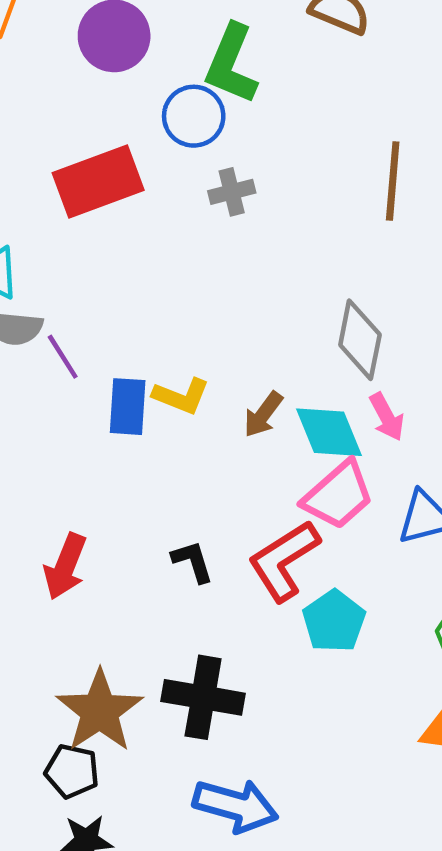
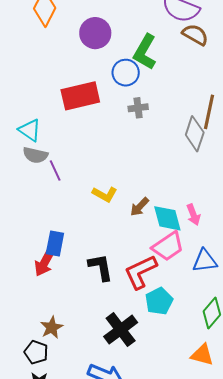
gray diamond: (360, 340) -> (195, 134), moved
blue rectangle: (128, 407) -> (55, 243), moved
black L-shape: (193, 562) -> (101, 267), size x1.4
black cross: (203, 697) -> (121, 330), moved, turned 36
brown star: (100, 711) -> (52, 327), size x0.6

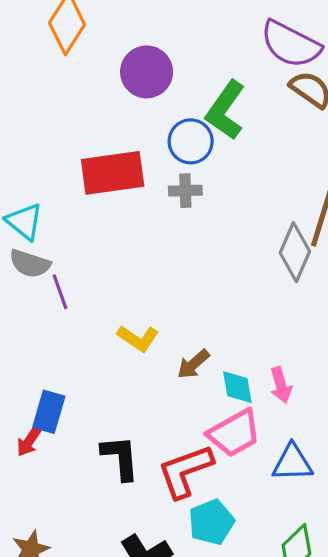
gray cross: (138, 108) -> (185, 191), moved
cyan diamond: (167, 218) -> (237, 387), size x0.7
red arrow: (45, 262) -> (29, 441), size x0.7

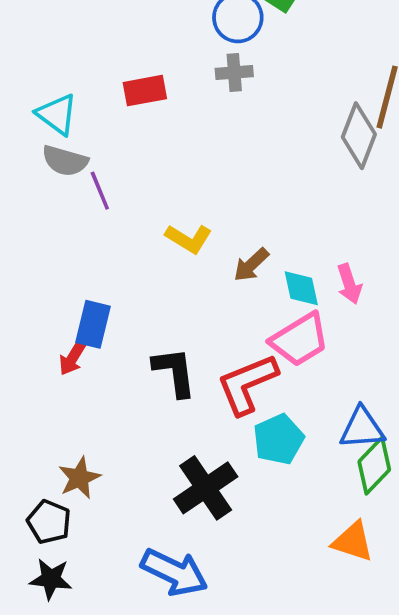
red rectangle: (113, 173) -> (145, 91), moved, size x0.6
blue triangle: (292, 463) -> (362, 428), moved

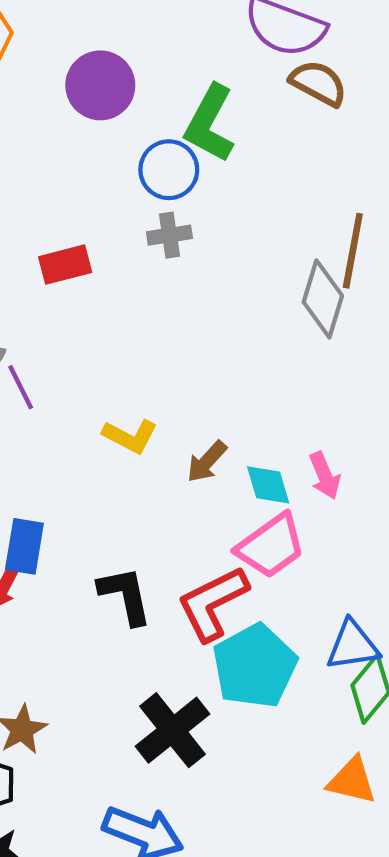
cyan pentagon: (279, 439) -> (255, 666), size x1.4

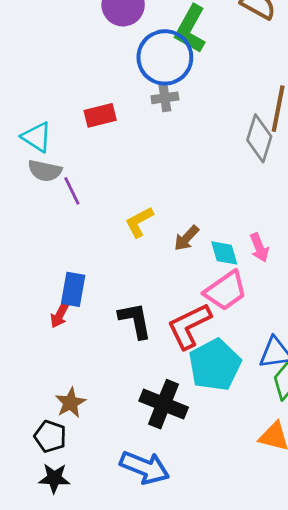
blue circle: (169, 170) -> (165, 57), size x1.5
yellow L-shape: (130, 436) -> (139, 222), turned 124
black cross: (172, 730) -> (164, 404), turned -30

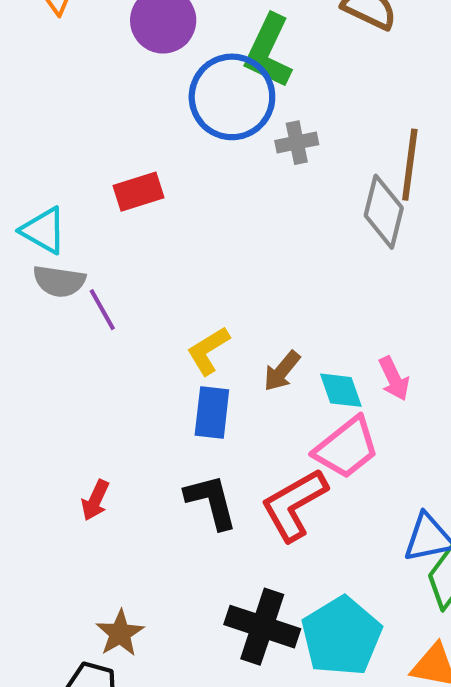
gray cross: (165, 98) -> (297, 143), moved
blue rectangle: (73, 289) -> (212, 413), moved
cyan pentagon: (215, 365) -> (341, 636), moved

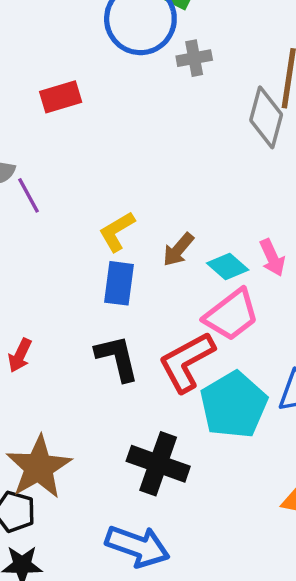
cyan diamond: (341, 390) -> (228, 266), turned -30
brown star: (120, 633) -> (39, 467), size x1.6
cyan pentagon: (341, 636) -> (234, 405), moved

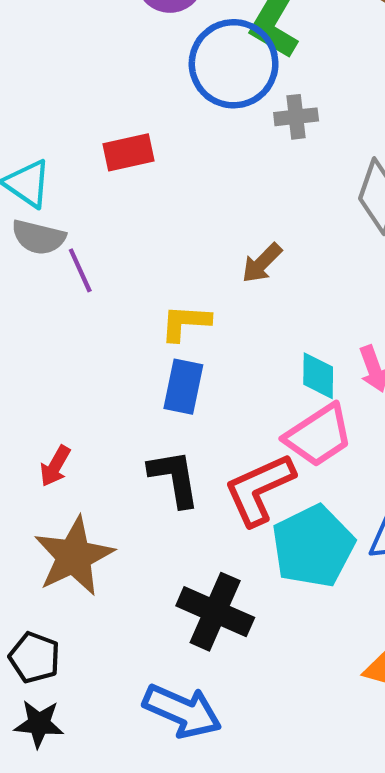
yellow L-shape: (117, 231) -> (185, 323), turned 30
brown arrow: (178, 250) -> (262, 263), moved
cyan diamond: (228, 266) -> (318, 376), turned 45
brown star: (39, 467) -> (74, 556), moved

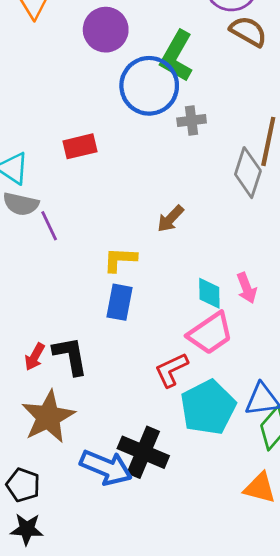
black L-shape: (174, 478) -> (70, 356), moved
red L-shape: (259, 489) -> (171, 370), size x0.7
blue arrow: (182, 711) -> (106, 467), moved

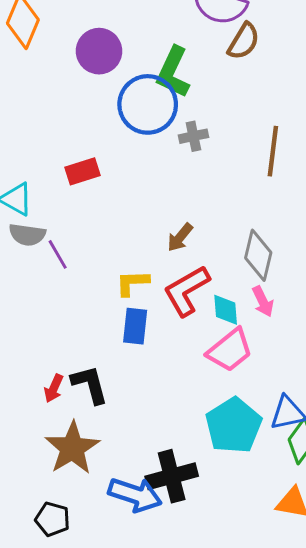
brown semicircle: (248, 31) -> (244, 41), turned 96
gray diamond: (248, 173) -> (258, 255), moved
red L-shape: (171, 370) -> (187, 291), moved, size x1.4
black cross: (143, 452) -> (172, 476), turned -33

